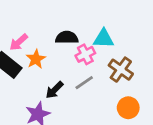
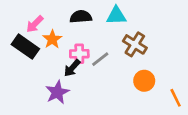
pink cross: (85, 54) -> (79, 54), moved, turned 30

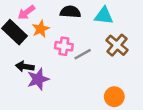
black arrow: (72, 68) -> (25, 67), moved, turned 48
orange circle: (144, 81) -> (114, 97), moved

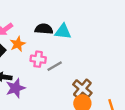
cyan triangle: (104, 16) -> (63, 32), moved
brown cross: (117, 45) -> (82, 89), moved

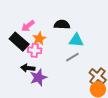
cyan triangle: (63, 32) -> (76, 40), moved
pink cross: (38, 59) -> (35, 50), moved

